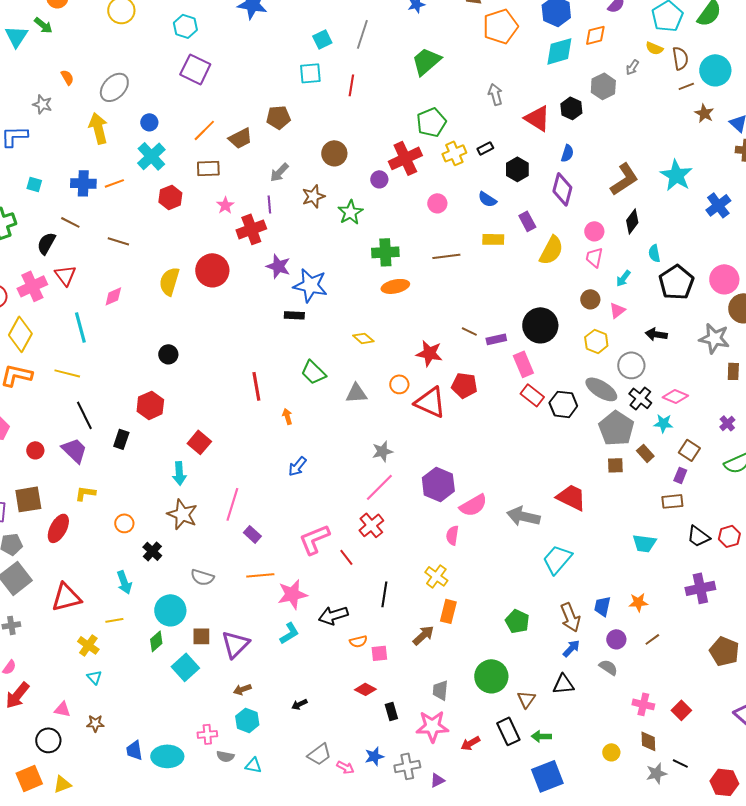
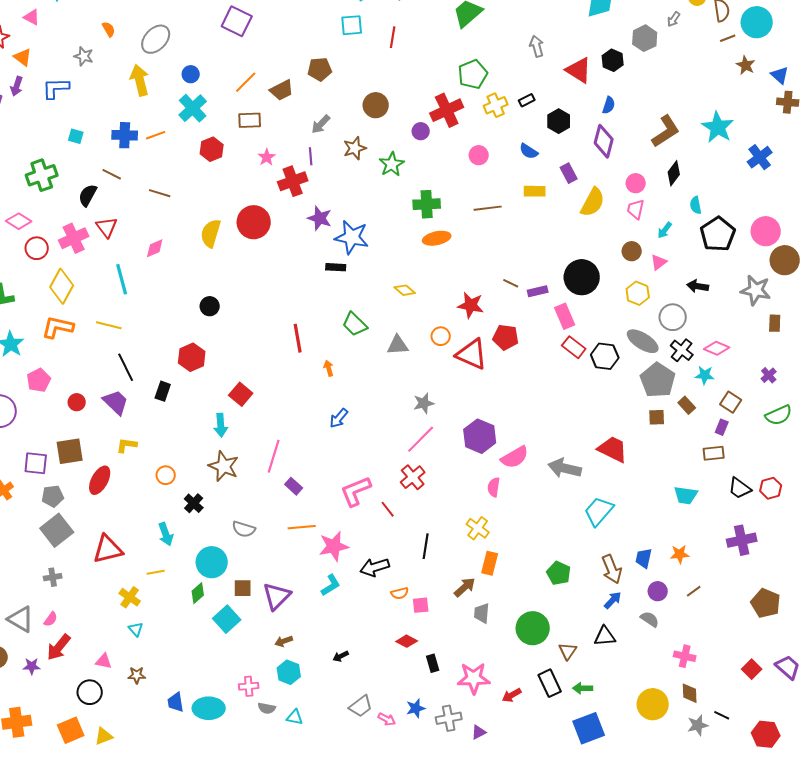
gray trapezoid: (440, 690) -> (482, 613), moved
red square: (681, 710) -> (752, 669), moved
yellow circle: (611, 752) -> (653, 704), size x1.8

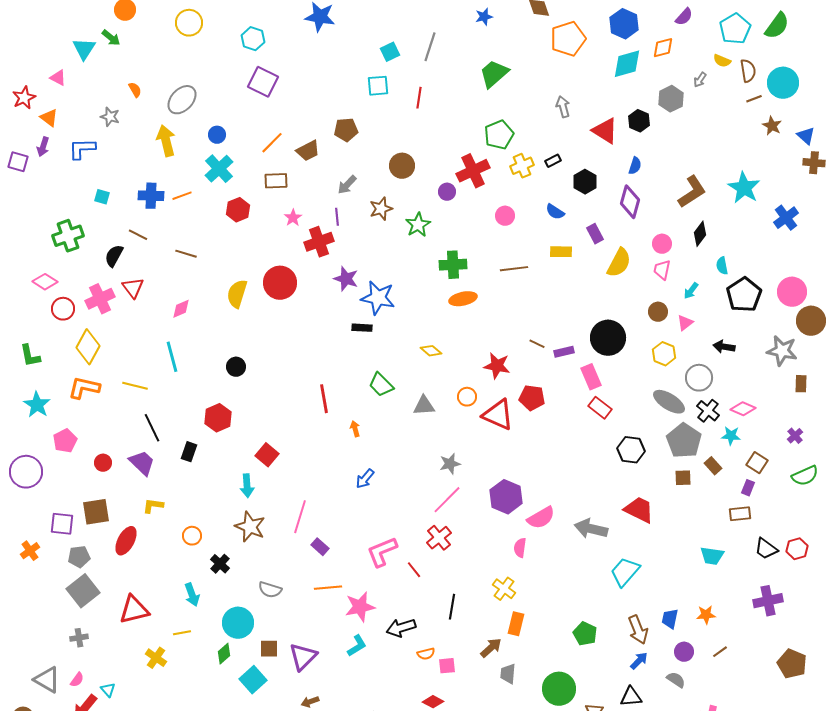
cyan line: (122, 279) -> (172, 357), moved
black hexagon: (605, 356) -> (631, 450), moved
cyan triangle: (136, 629) -> (108, 690), moved

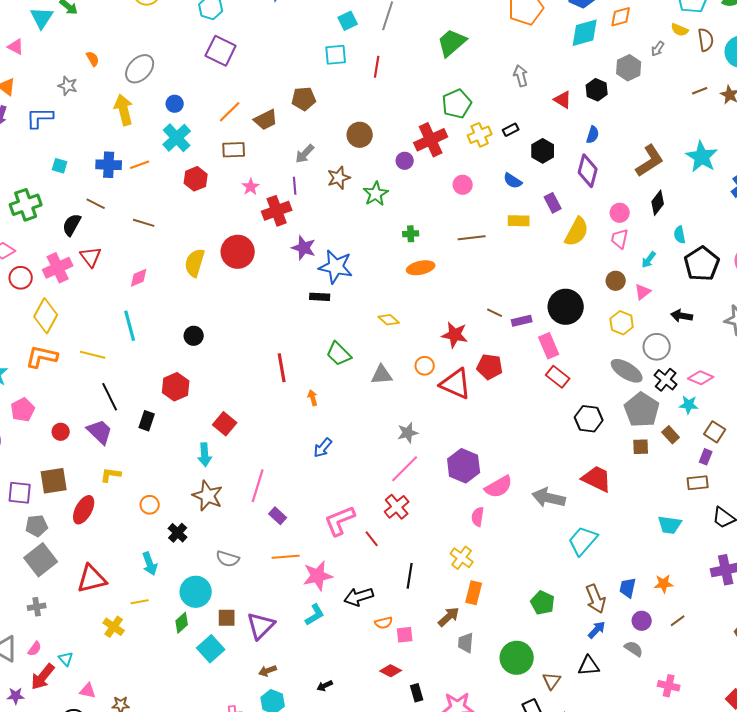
brown line: (754, 99) -> (700, 91), moved
red triangle: (605, 131) -> (563, 100), size x0.7
green cross: (453, 265) -> (411, 234), size x0.6

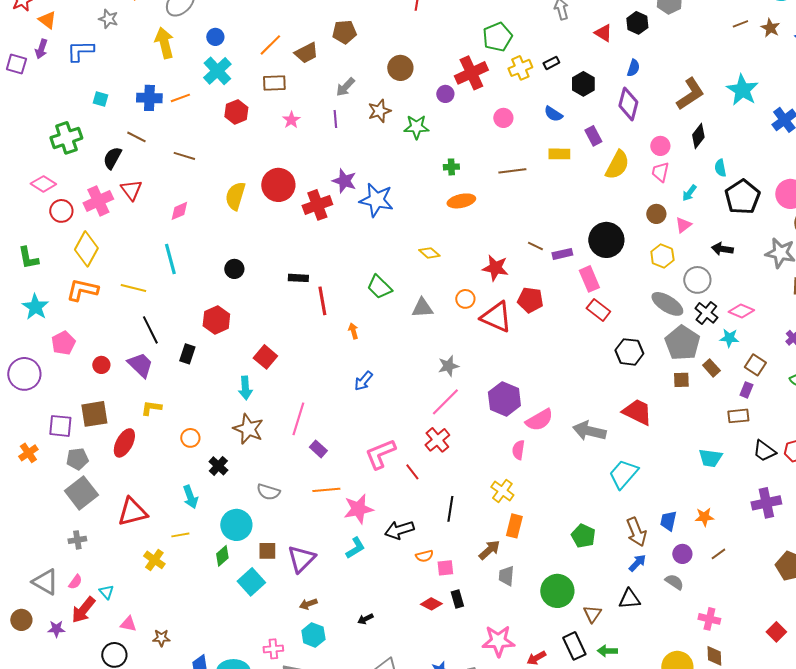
green star: (376, 194) -> (416, 127), turned 30
red cross: (277, 211) -> (317, 205), moved
black rectangle: (320, 297) -> (298, 278), moved
black rectangle: (417, 693) -> (457, 599), moved

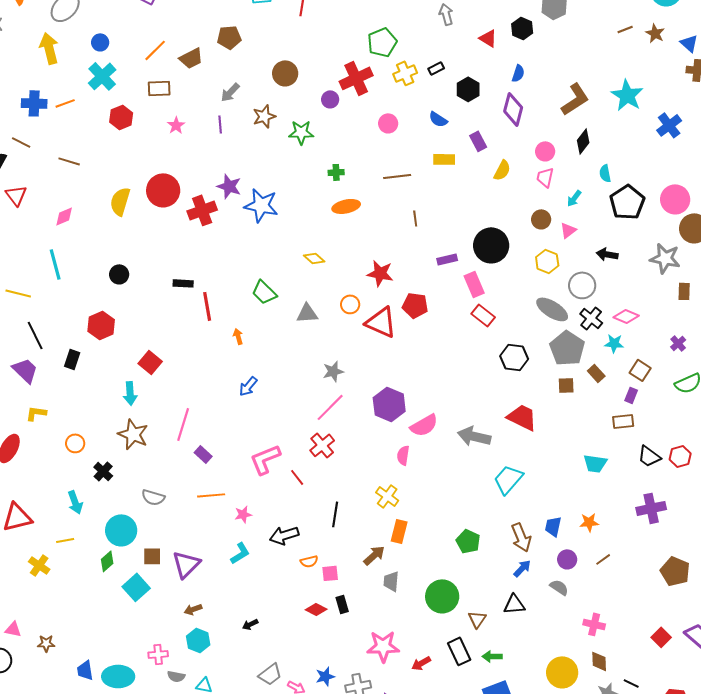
yellow semicircle: (617, 165) -> (502, 170), size x0.7
brown line: (535, 246) -> (415, 218), moved, turned 56
pink star: (358, 509) -> (243, 514), size x0.6

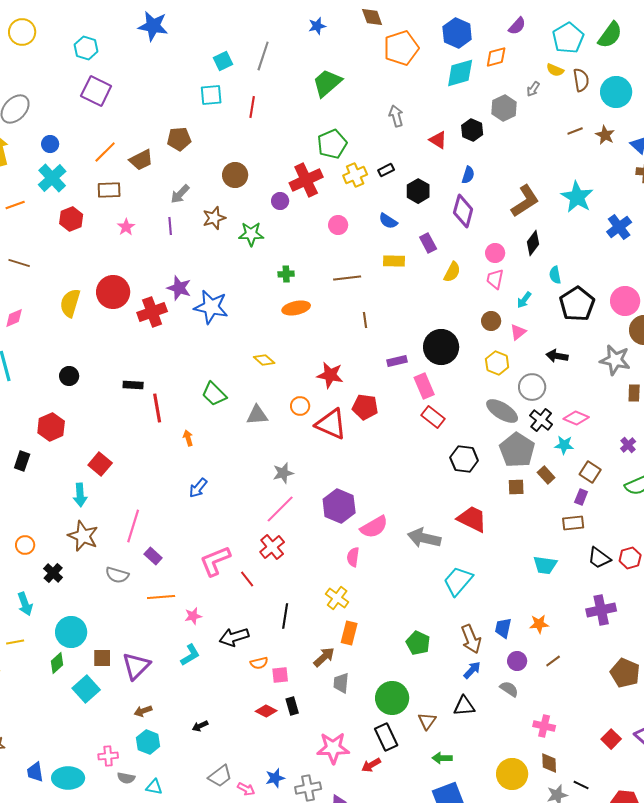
gray semicircle: (153, 497) -> (117, 575), moved
black rectangle: (459, 651) -> (386, 737), moved

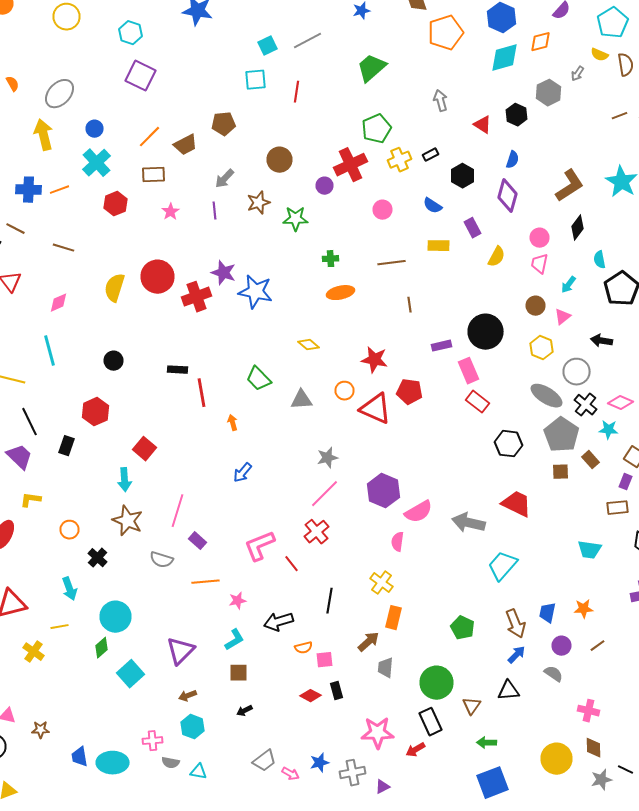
gray line: (263, 56) -> (308, 41), turned 44
brown square: (102, 658) -> (238, 673), moved

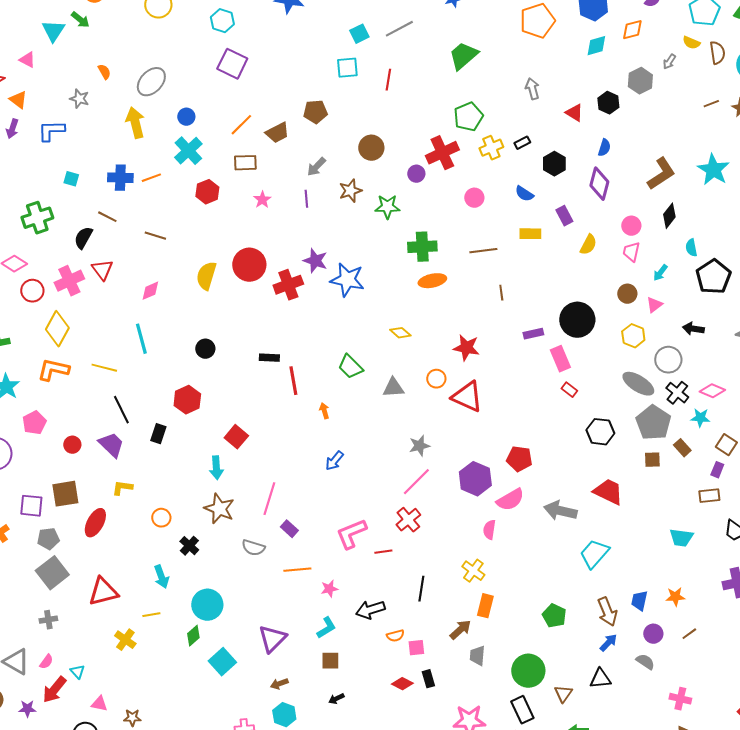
cyan diamond: (504, 58) -> (596, 46), size x0.7
green cross: (330, 259) -> (422, 247), size x1.8
red pentagon: (410, 392) -> (519, 459), moved
red rectangle: (478, 402) -> (569, 390), size x0.7
red line: (292, 564) -> (383, 552), turned -60

